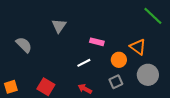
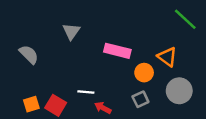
pink rectangle: (97, 42) -> (117, 51), size x1.5
white line: (84, 63) -> (86, 92), moved, turned 32
orange square: (11, 87) -> (31, 104), moved

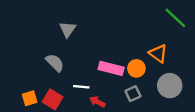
pink rectangle: (117, 51) -> (111, 68), moved
gray semicircle: (29, 54) -> (55, 63), moved

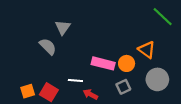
gray semicircle: (55, 63) -> (48, 46), moved

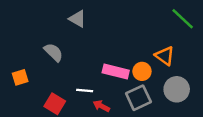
gray triangle: (63, 27) -> (77, 19), moved, turned -35
gray square: (123, 87) -> (138, 98), size x1.5
orange square: (28, 91) -> (20, 77), moved

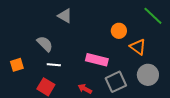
orange circle: (142, 71) -> (119, 31), moved
white line: (85, 91) -> (54, 65), moved

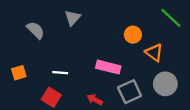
gray triangle: (65, 16) -> (72, 18), turned 42
gray semicircle: (45, 44) -> (36, 30), moved

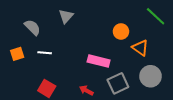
orange square: (19, 73) -> (17, 54), moved
white line: (60, 73) -> (45, 53), moved

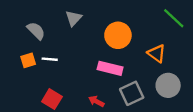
orange circle: (121, 31) -> (118, 35), moved, size x1.5
orange square: (17, 54) -> (28, 60), moved

